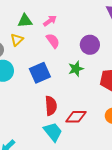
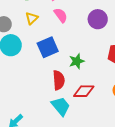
yellow triangle: (17, 40) -> (32, 18), moved
green star: (76, 69) -> (77, 61), moved

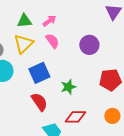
yellow triangle: (32, 18) -> (23, 44), size x1.5
red semicircle: (59, 80) -> (39, 102), moved, turned -30

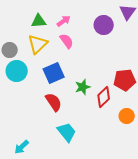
purple circle: (89, 45) -> (104, 25), moved
red diamond: (75, 117) -> (104, 97), moved, turned -45

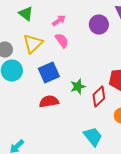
green triangle: (39, 21) -> (26, 14), moved, turned 42
red semicircle: (54, 102) -> (49, 102), turned -66
cyan trapezoid: (67, 132) -> (93, 137), moved

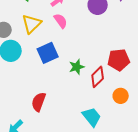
red semicircle: (49, 102) -> (39, 102), moved, turned -60

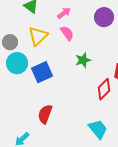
blue square: (48, 53) -> (42, 72), moved
green star: (77, 67) -> (83, 60), moved

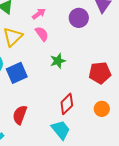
red diamond: (104, 89) -> (67, 104), moved
cyan trapezoid: (98, 129) -> (61, 130), moved

